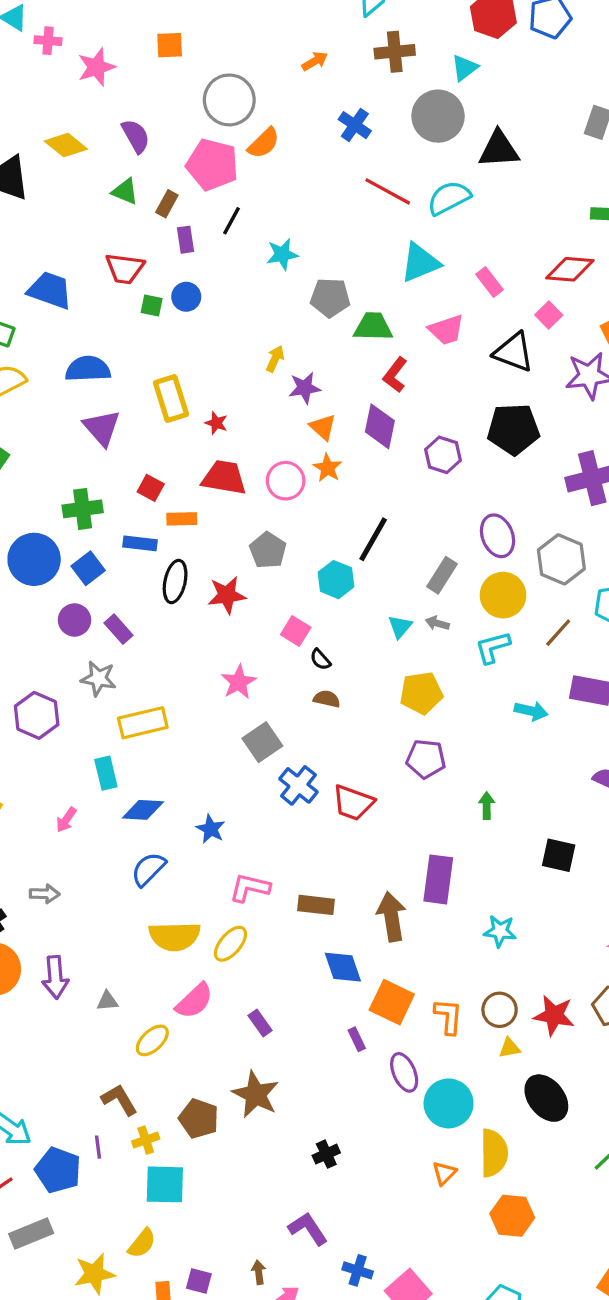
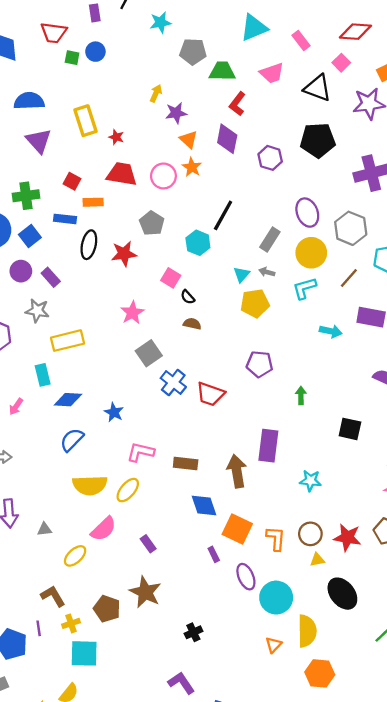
yellow pentagon: (421, 693) -> (255, 303), moved

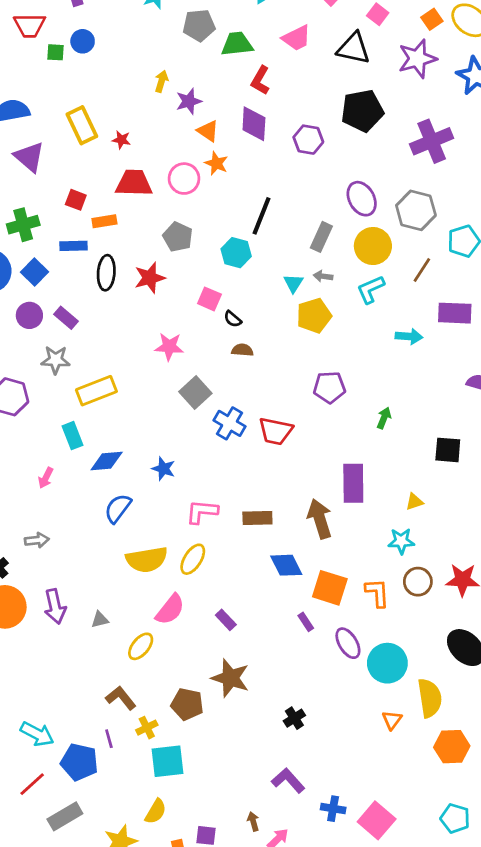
pink star: (132, 313) -> (169, 347), turned -30
green arrow: (301, 395) -> (384, 418), turned 30
cyan star: (310, 481) -> (401, 541), moved
yellow triangle: (317, 560) -> (414, 502), moved

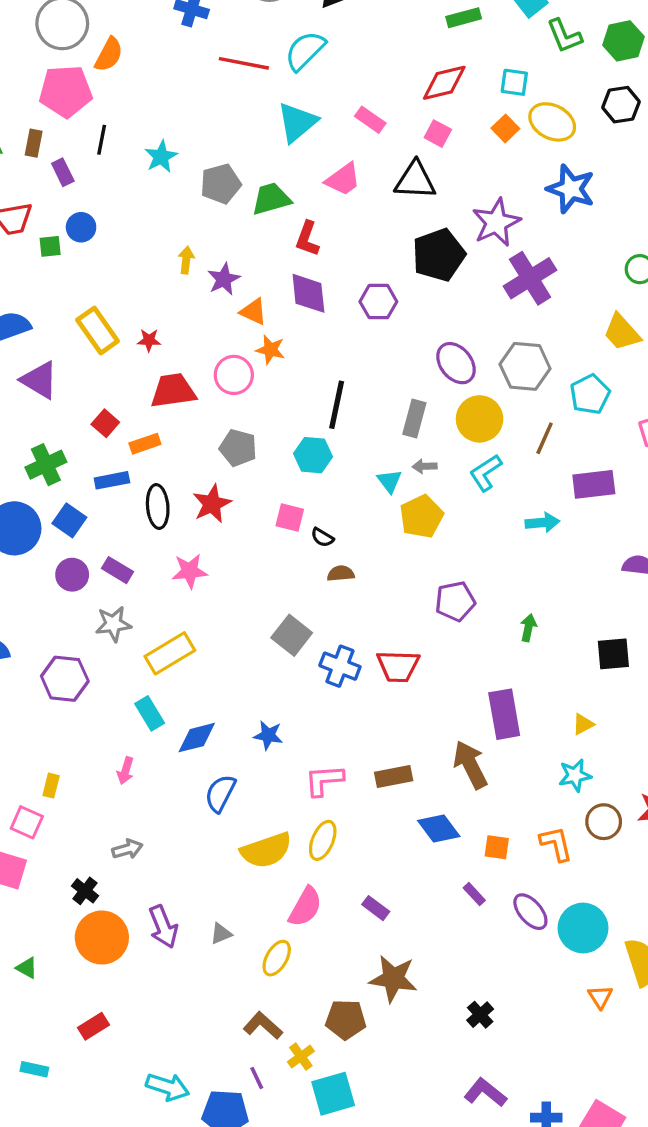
purple star: (417, 59) -> (496, 223), moved
red square: (76, 200) -> (105, 423), turned 30
pink star: (169, 347) -> (190, 571), moved
orange square: (330, 588) -> (497, 847), size x0.6

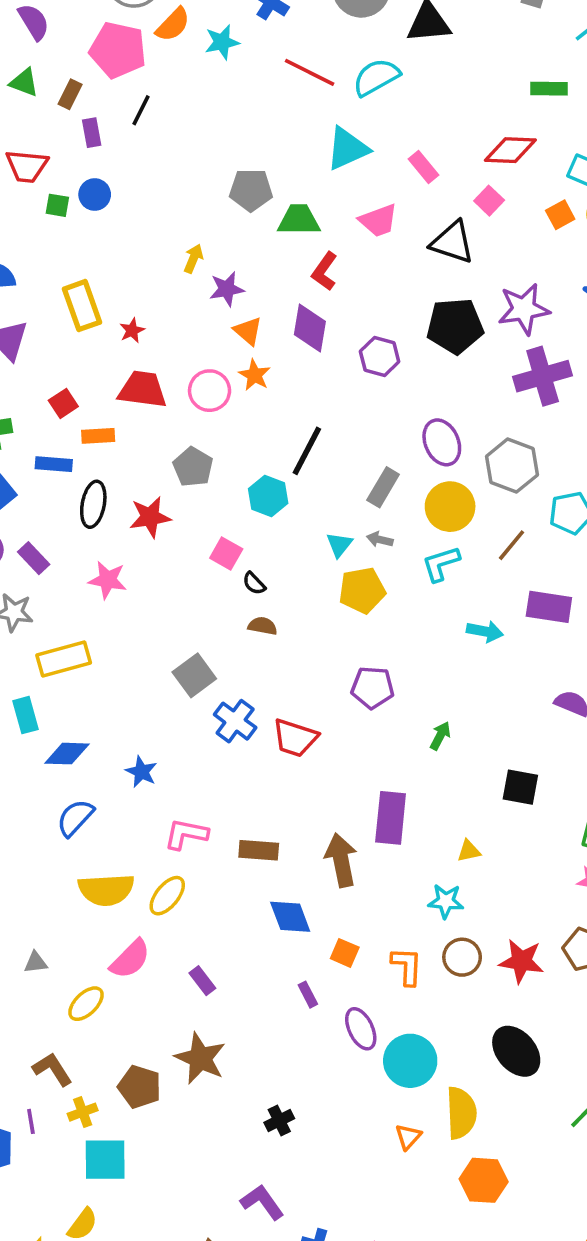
cyan star: (161, 157) -> (222, 42), moved
red star: (149, 340) -> (132, 330), turned 30

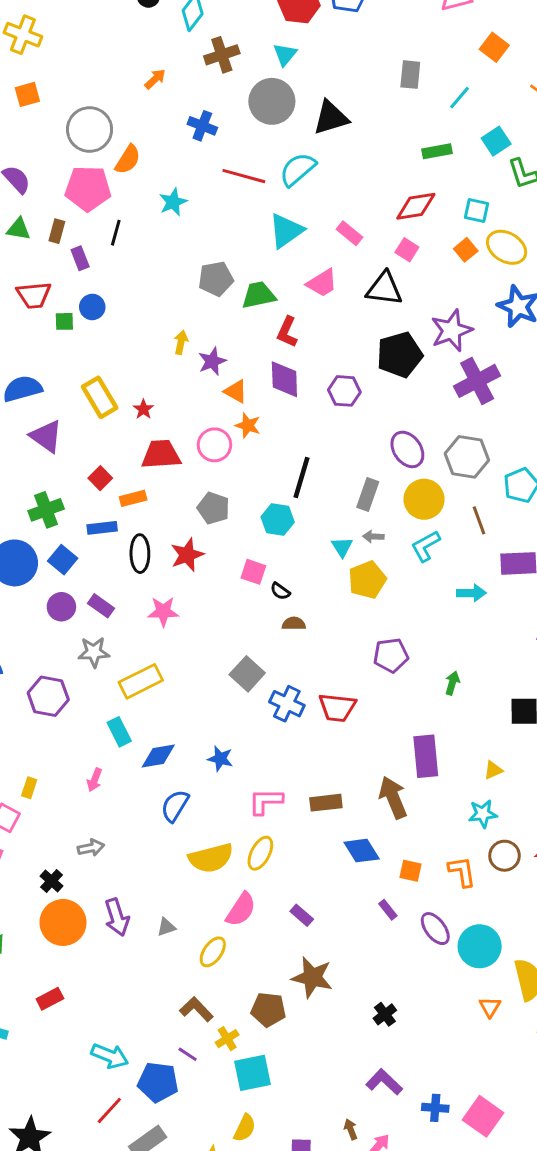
cyan star: (222, 42) -> (173, 202), moved
brown line: (511, 545) -> (479, 520), turned -48
purple line: (31, 1121) -> (188, 1054), turned -36

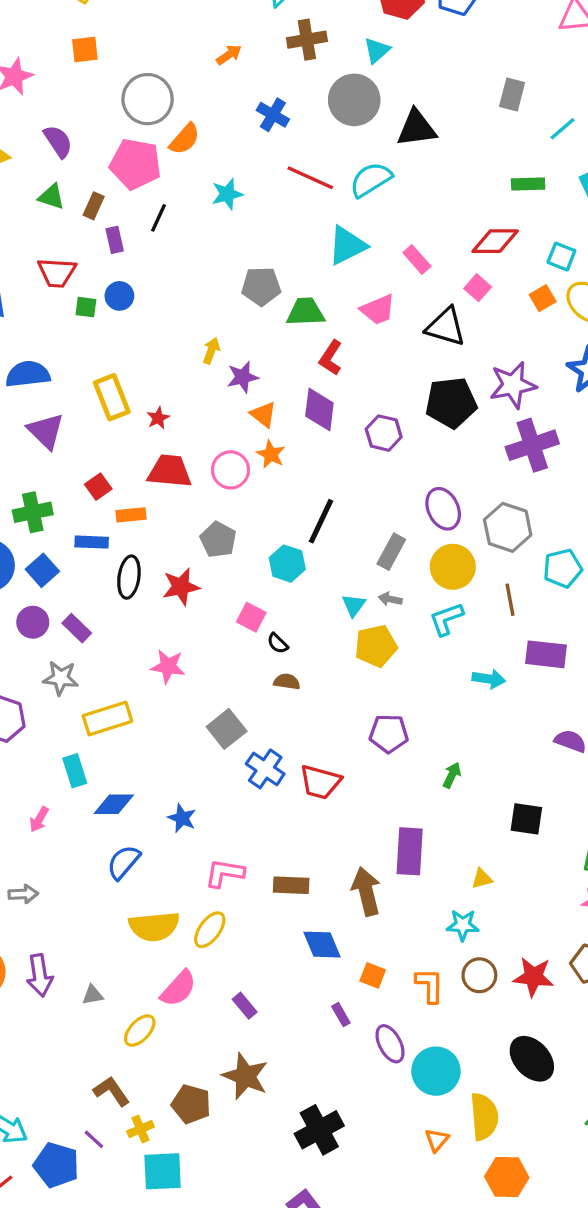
pink star: (163, 611) -> (168, 666), moved
black cross: (385, 1014) -> (319, 1130), size x1.8

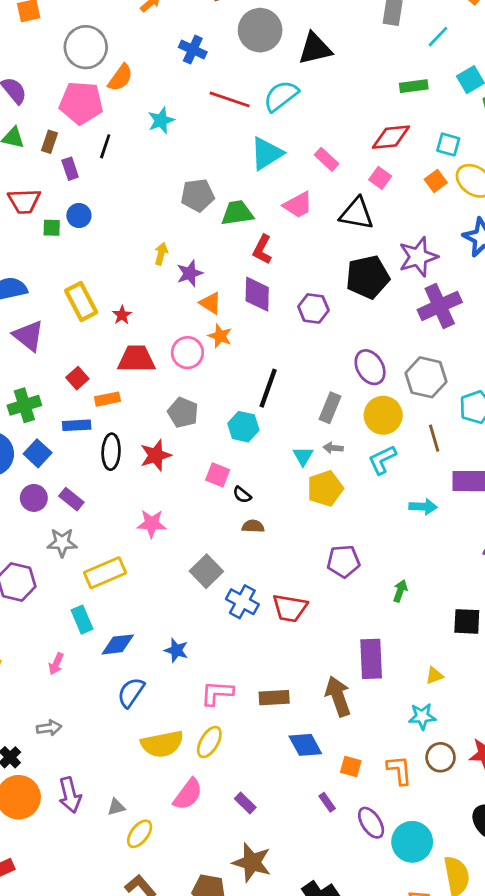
yellow ellipse: (140, 1031) -> (140, 834), moved

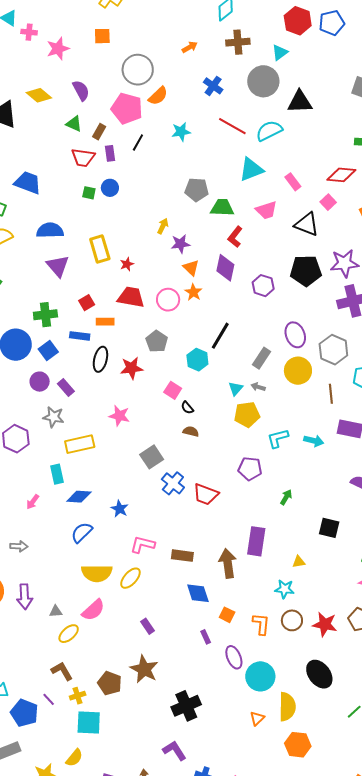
red trapezoid: (24, 201) -> (83, 158), moved
cyan L-shape: (382, 460) -> (278, 438), moved
pink semicircle: (188, 794) -> (93, 610), moved

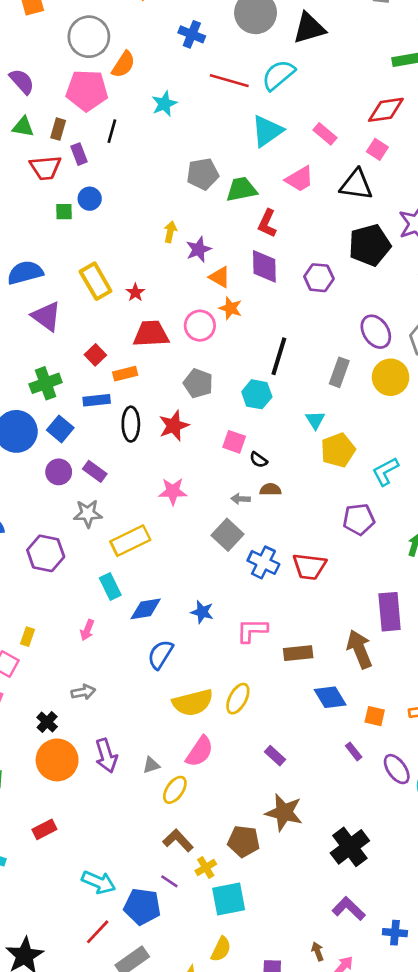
gray arrow: (258, 387) -> (240, 499), moved
pink L-shape: (143, 545) -> (252, 630), moved

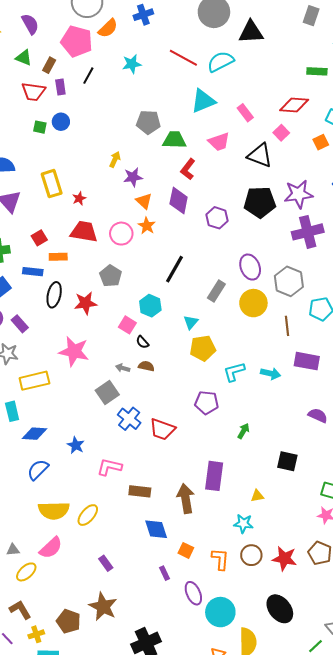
blue cross: (192, 34) -> (143, 15), moved, turned 36
cyan hexagon: (257, 394) -> (150, 306), moved
pink star: (173, 491) -> (74, 351), size x1.4

